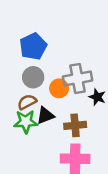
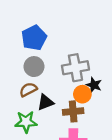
orange circle: (59, 88) -> (82, 94), moved
green star: (26, 122) -> (26, 122), moved

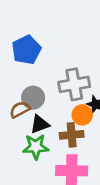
gray circle: (34, 67) -> (33, 98), moved
green star: (26, 122) -> (36, 147), moved

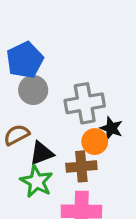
gray circle: (33, 98) -> (33, 90), moved
green star: (36, 147) -> (36, 181), turned 30

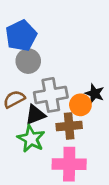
gray cross: (85, 103) -> (51, 95), moved

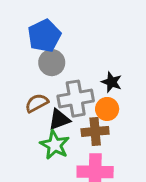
black star: (95, 94) -> (112, 82), moved

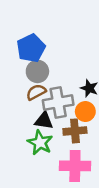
brown semicircle: (37, 103) -> (36, 92), moved
black triangle: (59, 119) -> (44, 121), turned 30

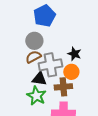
blue pentagon: (31, 48) -> (44, 16), moved

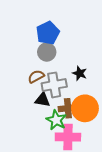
gray circle: (34, 41) -> (47, 52), moved
orange circle: (71, 72) -> (85, 108), moved, size x1.6
green star: (36, 96) -> (56, 120), moved

